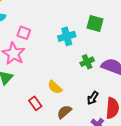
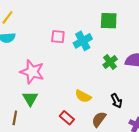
pink square: (24, 33) -> (58, 37), moved
black arrow: (93, 98) -> (117, 101), moved, turned -48

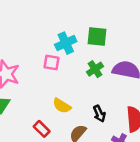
green square: (109, 21) -> (97, 37), moved
pink square: (58, 37) -> (52, 62), moved

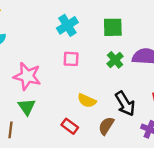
cyan cross: (66, 43) -> (67, 25), moved
black arrow: (99, 114) -> (125, 104), size x1.5

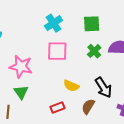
pink square: (71, 59) -> (57, 51), size x1.5
red rectangle: (70, 126) -> (58, 108), turned -56

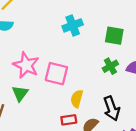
pink square: (57, 51) -> (56, 74), moved
yellow semicircle: (71, 86) -> (77, 99), turned 70
red rectangle: (58, 108) -> (69, 120), moved

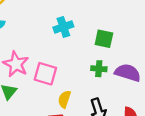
green cross: (110, 66) -> (99, 69), turned 32

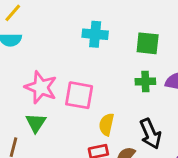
cyan cross: (63, 27) -> (95, 34), turned 30

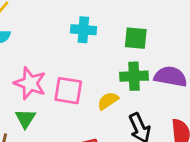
green cross: (145, 81) -> (134, 76), size x1.4
yellow semicircle: (106, 125) -> (108, 101), moved, turned 45

